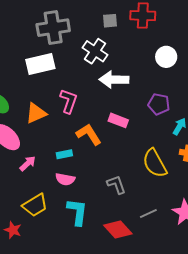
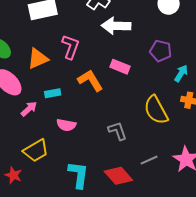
cyan rectangle: (64, 154) -> (53, 93), moved
cyan L-shape: (77, 212) -> (78, 175), moved

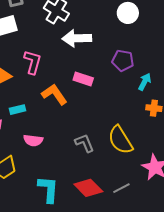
yellow semicircle: (156, 110) -> (120, 140), moved
gray line: (149, 160) -> (121, 188), moved

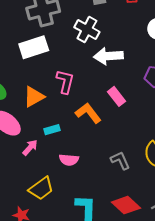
pink rectangle: (83, 79) -> (116, 96), turned 36

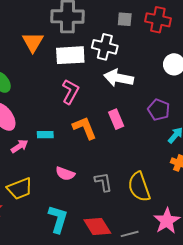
white cross: (87, 30) -> (105, 47), turned -30
white rectangle: (34, 47) -> (70, 55), moved
orange triangle: (34, 97) -> (33, 42), moved, turned -45
pink semicircle: (69, 160) -> (65, 174), moved

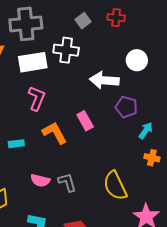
gray square: (125, 19) -> (83, 21), turned -35
red cross: (158, 20) -> (116, 18), size x0.7
white arrow: (119, 78) -> (104, 80), moved
gray L-shape: (103, 182) -> (67, 182), moved

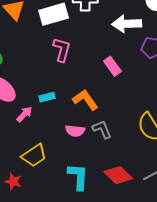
orange L-shape: (55, 133) -> (85, 100), moved

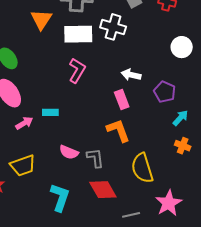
white arrow: (127, 24) -> (131, 75), moved, size x0.7
orange L-shape: (85, 100) -> (118, 130), moved
red diamond: (118, 175) -> (103, 190), moved

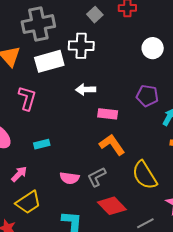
pink L-shape: (77, 70) -> (27, 98), moved
white arrow: (131, 75) -> (86, 90), moved
pink rectangle: (122, 100) -> (108, 114), turned -48
pink arrow: (24, 123) -> (19, 174), moved
gray L-shape: (95, 158) -> (97, 177), turned -95

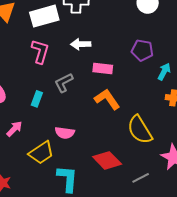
pink L-shape: (27, 98) -> (40, 51), moved
cyan rectangle: (42, 144) -> (37, 99), turned -56
gray L-shape: (97, 177) -> (64, 83), moved
yellow trapezoid: (28, 202) -> (41, 153), moved

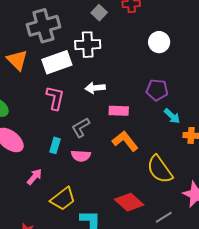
cyan arrow: (164, 72) -> (172, 116), moved, turned 108
pink semicircle: (65, 133) -> (81, 156), moved

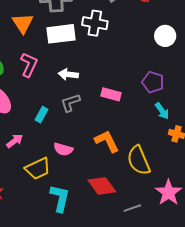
white arrow: (95, 88) -> (68, 74), moved
pink L-shape: (55, 98) -> (29, 65), moved
orange L-shape: (125, 141) -> (107, 141), moved
pink semicircle: (81, 156) -> (63, 149), moved

